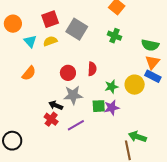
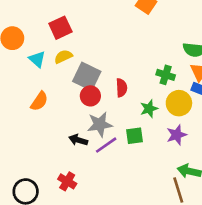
gray square: (77, 29) -> (87, 76), moved
green cross: (115, 36) -> (166, 75), moved
purple star: (112, 108) -> (177, 135), moved
red cross: (51, 119) -> (67, 181), moved
purple line: (76, 125) -> (106, 145), moved

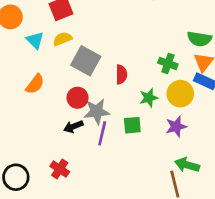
red circle: (90, 96) -> (78, 98), moved
black arrow: (78, 140) -> (73, 127), turned -42
purple line: (106, 145) -> (102, 133), turned -45

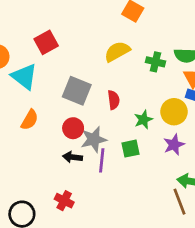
yellow semicircle: (62, 39) -> (117, 51), moved, size x1.4
cyan triangle: (35, 40) -> (24, 77), size x1.5
green cross: (168, 63) -> (155, 62), moved
black arrow: (73, 127) -> (73, 157), turned 36

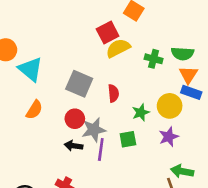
red square: (46, 42) -> (108, 32), moved

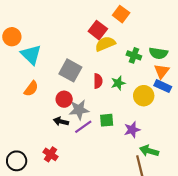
red square: (108, 32) -> (98, 30), turned -30
green star: (141, 112) -> (118, 83), moved
purple star: (169, 137) -> (132, 130), moved
purple line: (101, 150) -> (83, 127), turned 42

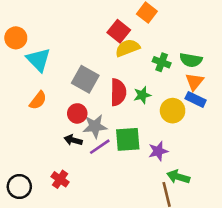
red semicircle: (98, 81) -> (118, 92), size x1.5
green square: (107, 120) -> (128, 139), size x1.5

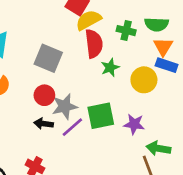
red semicircle: (118, 92) -> (94, 44), moved
purple star: (158, 151) -> (134, 124), turned 30

